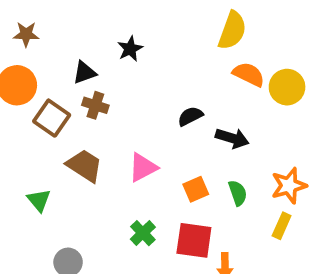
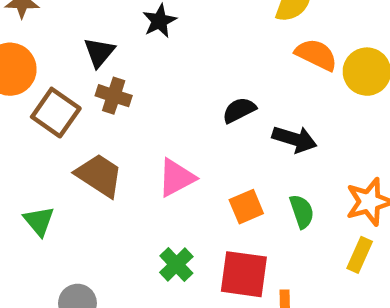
black triangle: (84, 72) -> (99, 52), turned -30

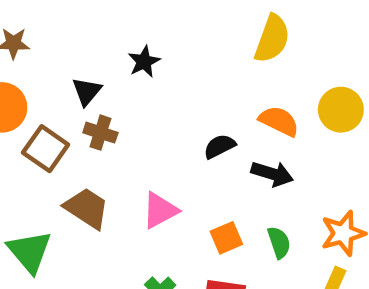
orange semicircle: (316, 55) -> (279, 121), moved
green triangle: (39, 221) -> (30, 252), size x1.5

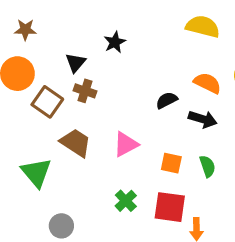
yellow semicircle: (272, 39) -> (203, 27), turned -96
orange square: (226, 238) -> (171, 163), turned 35

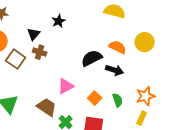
black semicircle: (167, 100) -> (92, 58), size x1.5
brown trapezoid: (76, 143) -> (47, 107), moved
orange square: (171, 163) -> (95, 98), turned 32

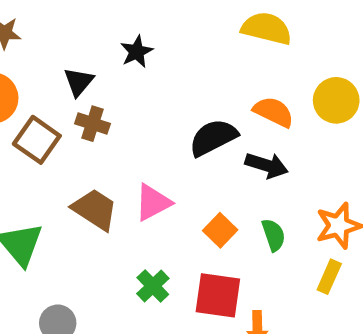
brown trapezoid: (47, 107) -> (95, 209), moved

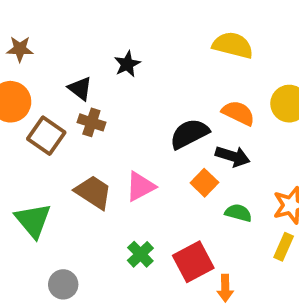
black triangle: (79, 82) -> (80, 89), turned -32
orange square: (220, 230) -> (204, 183), moved
green semicircle: (274, 235) -> (238, 213), turned -56
red square: (218, 295) -> (193, 262), turned -36

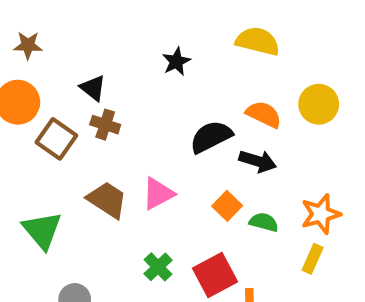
black star: (127, 64) -> (176, 62), moved
orange square: (204, 183) -> (227, 206), moved

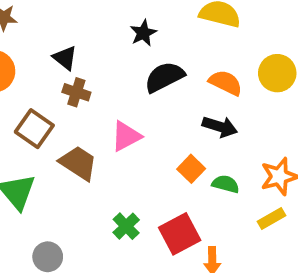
black semicircle: (211, 137) -> (164, 77), moved
brown square: (56, 139) -> (34, 129), moved
pink triangle: (158, 194) -> (126, 136), moved
yellow rectangle: (313, 259) -> (271, 219), turned 36

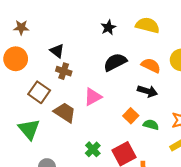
black star: (143, 33) -> (108, 27), moved

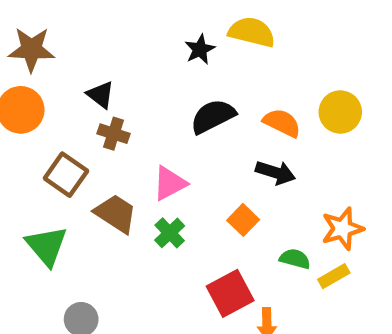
yellow semicircle: (148, 25) -> (252, 32), moved
brown star: (21, 27) -> (31, 49), size x1.5
green semicircle: (151, 125) -> (295, 259), moved
green cross: (93, 149) -> (170, 233), moved

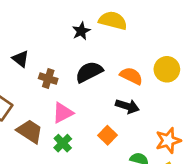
brown cross: (114, 134) -> (48, 79), moved

